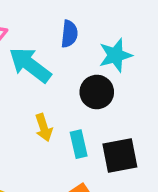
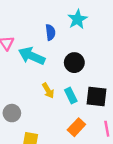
cyan star: (115, 55) -> (77, 19), moved
black square: (120, 156) -> (96, 97), turned 30

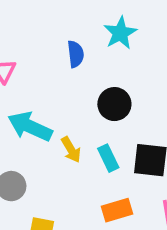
cyan arrow: (32, 56) -> (30, 127), moved
orange rectangle: (76, 127) -> (117, 210), turned 30

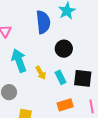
blue semicircle: (76, 54) -> (43, 22), size x1.6
cyan arrow: (30, 127) -> (19, 61), turned 45

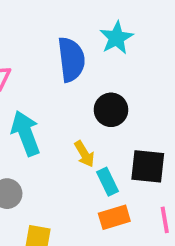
yellow arrow: (41, 73) -> (84, 154), moved
cyan rectangle: (61, 77) -> (107, 182), moved

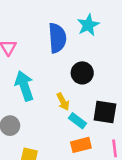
cyan rectangle: (107, 182) -> (78, 121), turned -30

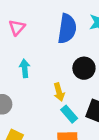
cyan arrow: (24, 86) -> (25, 68), size x0.6

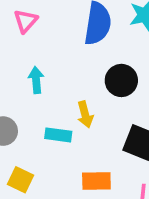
cyan rectangle: (69, 114) -> (58, 135), moved, turned -42

